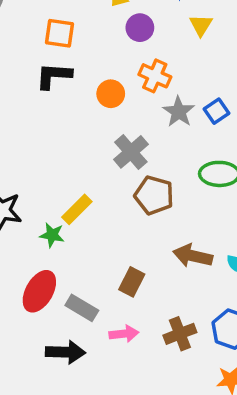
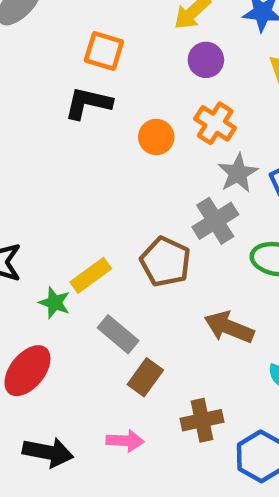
gray cross: (131, 152) -> (215, 221), moved
brown pentagon: (154, 195) -> (165, 262), moved
brown arrow: (193, 256) -> (229, 327), moved
gray rectangle: (82, 308) -> (118, 334), moved
brown cross: (180, 334) -> (202, 420), moved

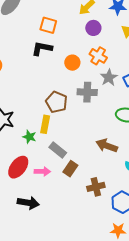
gray cross: (215, 221) -> (87, 92), moved, turned 36
brown pentagon: (165, 262) -> (56, 102), moved
yellow rectangle: (91, 275) -> (45, 124), turned -42
pink arrow: (125, 441) -> (42, 171), moved

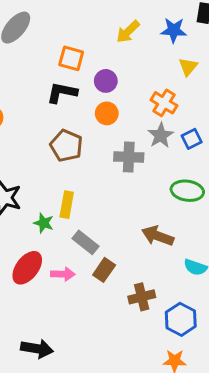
purple circle: (93, 28) -> (106, 81), moved
orange cross: (98, 56) -> (164, 103), moved
brown pentagon: (56, 102) -> (66, 146), moved
black arrow: (28, 203) -> (37, 349), moved

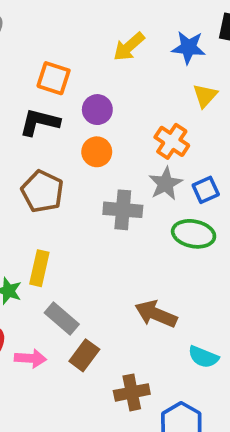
green ellipse: (187, 191) -> (194, 234), moved

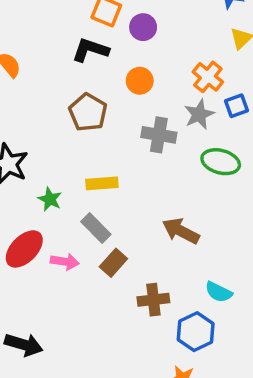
purple circle: (97, 110) -> (143, 27), moved
blue square: (206, 190) -> (236, 106), moved
yellow rectangle: (39, 268) -> (102, 183), moved, turned 68
cyan semicircle: (203, 357) -> (219, 292), moved

